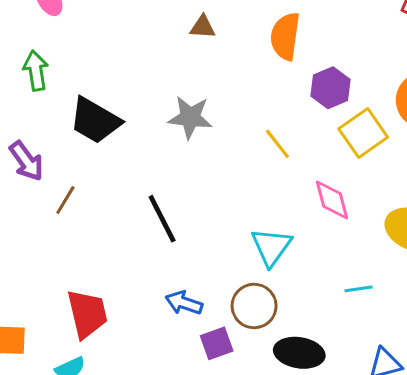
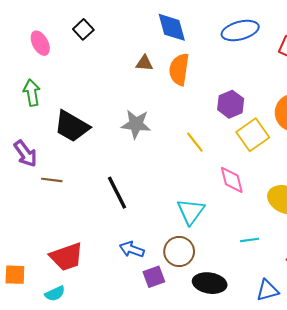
orange semicircle: (285, 36) -> (179, 69), moved
brown line: (65, 200) -> (52, 180), turned 66
red trapezoid: (87, 314) -> (67, 257), turned 84

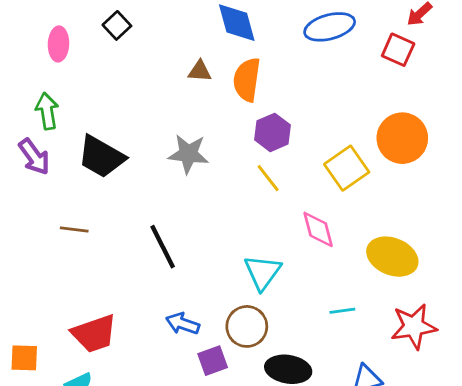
pink ellipse: (40, 43) -> (58, 44), turned 30
purple hexagon: (231, 104) -> (272, 132), moved
purple arrow: (25, 154) -> (34, 157), moved

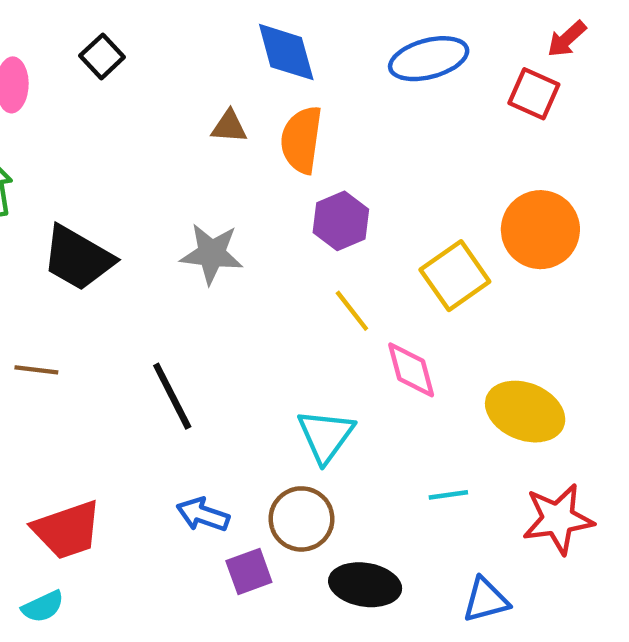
yellow line: (268, 178) -> (352, 311), moved

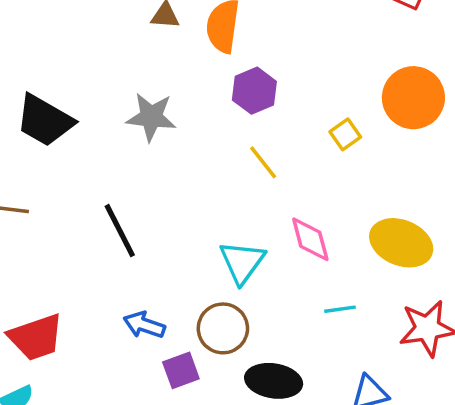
yellow square: (455, 276) -> (345, 134), size x0.6
pink diamond: (411, 370) -> (310, 239), moved

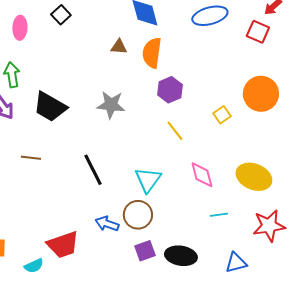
cyan triangle: (242, 262) -> (148, 180), moved
brown circle: (223, 328) -> (138, 215), moved
red trapezoid: (36, 337) -> (63, 245), moved
purple square: (181, 370) -> (145, 251), moved

